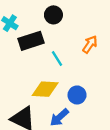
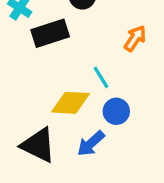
cyan line: (57, 58) -> (101, 77), moved

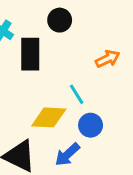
black rectangle: (50, 33) -> (30, 54), turned -72
orange arrow: (135, 38) -> (108, 59), turned 30

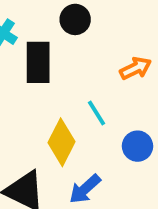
yellow diamond: (49, 117) -> (62, 142), turned -66
blue circle: (91, 125) -> (137, 146), moved

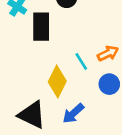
orange arrow: (136, 68) -> (108, 53), moved

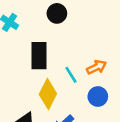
black rectangle: (41, 27) -> (39, 56), moved

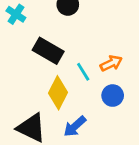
black rectangle: (39, 56) -> (48, 51), turned -60

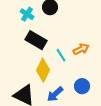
cyan cross: (16, 14) -> (27, 14), moved
blue circle: (113, 96) -> (82, 86), moved

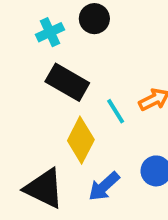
cyan cross: (27, 14) -> (50, 32), turned 32

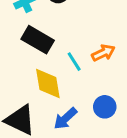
yellow diamond: (81, 140) -> (48, 83), turned -36

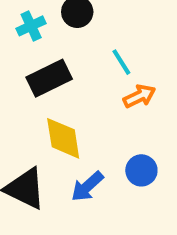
black rectangle: (38, 40) -> (49, 78), turned -56
cyan line: (74, 62) -> (121, 62), moved

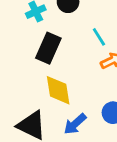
black rectangle: (49, 78) -> (48, 48), turned -40

